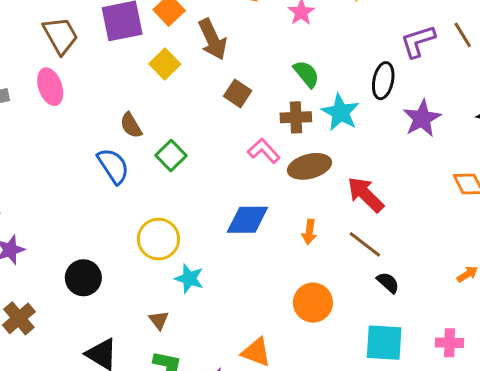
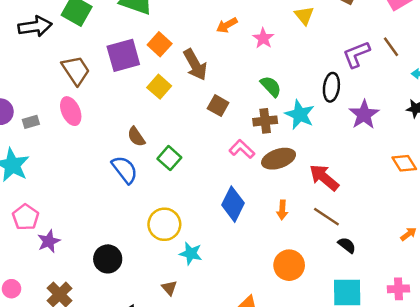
blue diamond: (247, 220) -> (233, 204), turned -60

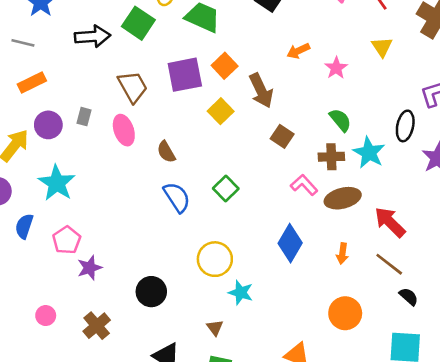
gray rectangle: (31, 122) -> (84, 117), moved, turned -63
brown semicircle: (136, 137) -> (166, 152), moved

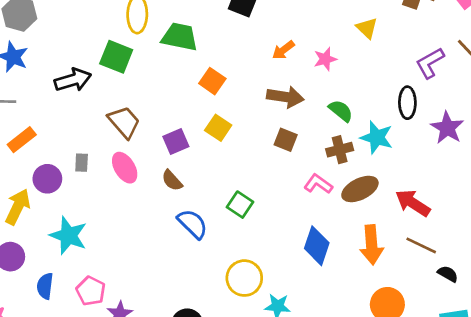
pink star: (336, 68) -> (325, 59), turned 30
purple square: (185, 75) -> (176, 141), moved, size x0.7
brown arrow: (261, 91) -> (285, 97), moved, turned -44
orange arrow: (342, 253) -> (372, 245), size x1.8

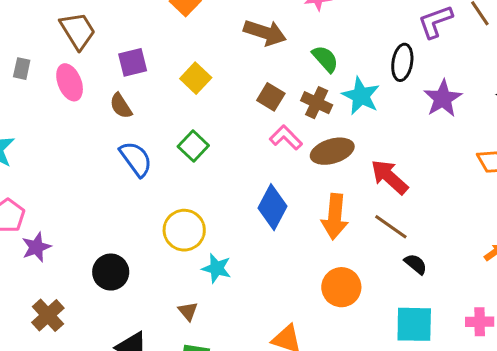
yellow square: (218, 128) -> (196, 78), moved
brown square: (286, 140) -> (271, 97), moved
brown cross: (340, 150) -> (317, 103), turned 30

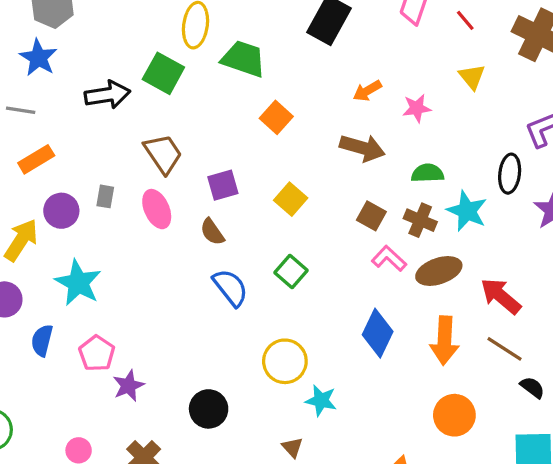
green semicircle: (325, 59) -> (428, 173), turned -48

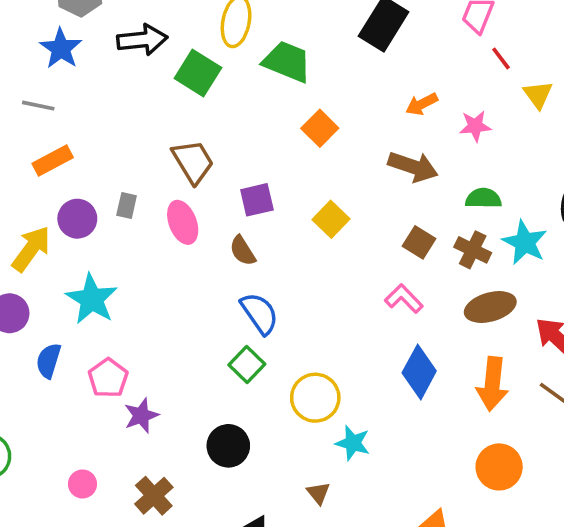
red line: (465, 20) -> (501, 58), moved
black arrow: (107, 95) -> (142, 40), moved
pink L-shape: (389, 259) -> (404, 299), moved
green square: (291, 271) -> (247, 364), moved

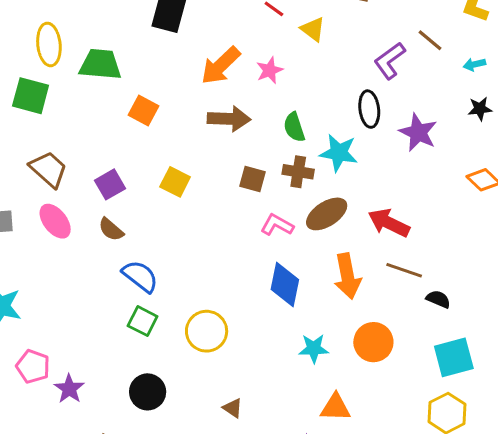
orange arrow: (422, 104) -> (221, 66), size x1.6
green semicircle: (483, 198) -> (294, 127), turned -92
pink L-shape: (404, 299) -> (277, 225), moved
cyan star: (353, 443) -> (314, 348), moved

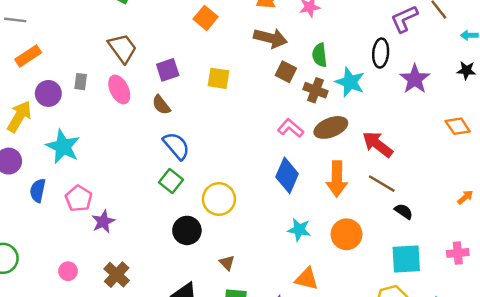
brown square: (253, 179) -> (286, 72), moved
yellow square: (175, 182) -> (219, 78), turned -30
black circle: (148, 392) -> (187, 230), moved

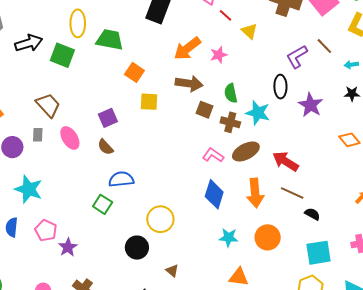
brown trapezoid: (122, 48) -> (48, 105), moved
yellow square: (219, 78) -> (149, 102), moved
blue semicircle: (176, 146) -> (121, 179), turned -50
green square: (171, 181) -> (103, 204), moved

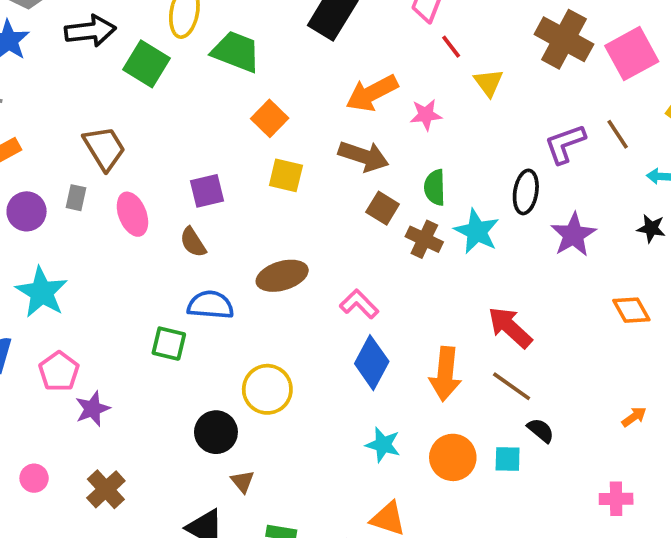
brown ellipse: (246, 151) -> (282, 276), moved
pink L-shape: (213, 155) -> (359, 304), moved
green square: (103, 204) -> (169, 344), turned -30
cyan square: (318, 253) -> (508, 459), moved, size x0.6
brown triangle: (172, 271) -> (243, 481), moved

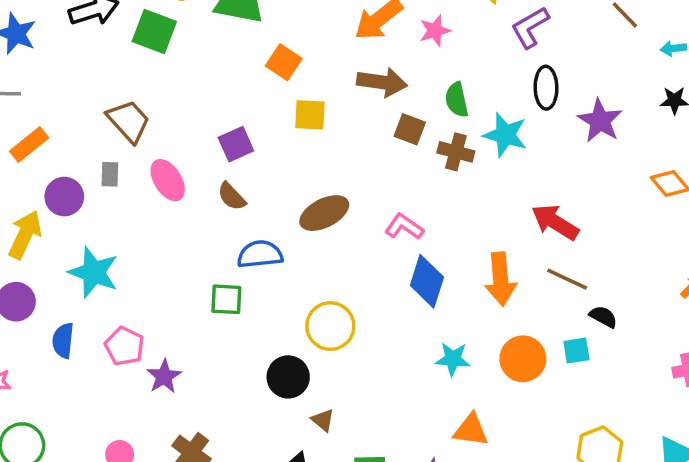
purple L-shape: (565, 144) -> (530, 27), moved

